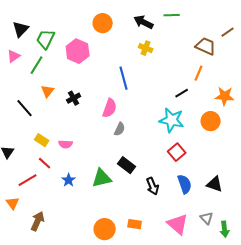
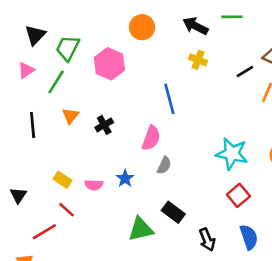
black line: (182, 93) -> (245, 72), moved
black line: (25, 108) -> (33, 125), moved, turned 36
blue star: (69, 180) -> (125, 178), moved

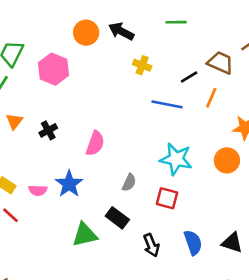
black arrow: (195, 26) -> (121, 31), moved
blue line: (169, 99) -> (167, 104), moved, turned -64
gray semicircle: (164, 165) -> (129, 183), moved
blue star: (125, 178) -> (69, 184), size x1.5
red square: (238, 195) -> (167, 198), moved, turned -35

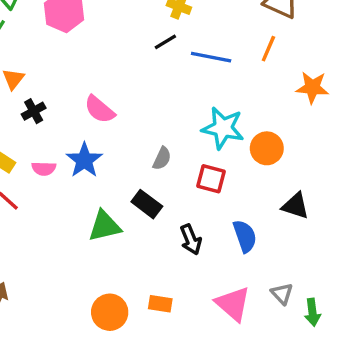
black line: (189, 77) -> (165, 42), moved
black cross: (48, 130) -> (34, 111), moved
pink semicircle: (95, 143) -> (100, 109), moved, turned 110
orange circle: (227, 160) -> (267, 148), moved
black triangle: (232, 243) -> (296, 206), moved

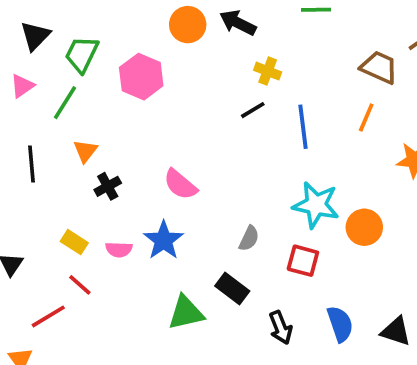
blue line: (211, 57) -> (303, 127), turned 72
black triangle: (296, 206) -> (396, 331), moved

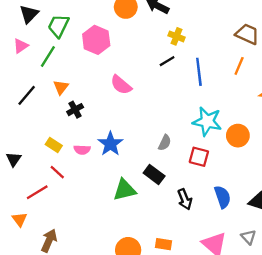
black line: (32, 164) -> (27, 95), turned 45
pink semicircle: (180, 184) -> (121, 85), moved

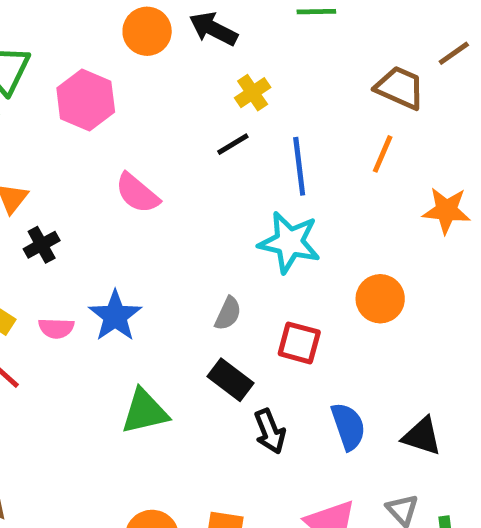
yellow cross: (176, 36) -> (253, 93), turned 35
cyan star: (207, 121) -> (289, 242), moved
black rectangle: (154, 175) -> (230, 380), moved

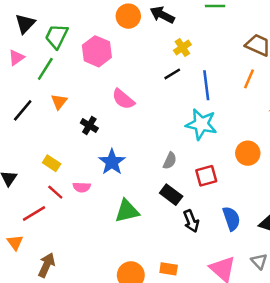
black cross: (42, 245) -> (89, 125), moved, turned -30
pink semicircle: (56, 328) -> (82, 187), moved
red square: (299, 343) -> (206, 176), turned -30

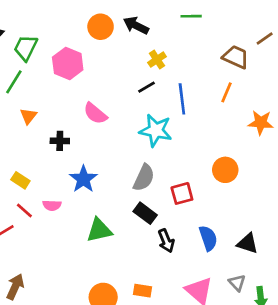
cyan star: (201, 124) -> (156, 130), moved
black cross: (89, 125) -> (60, 141), turned -30
gray semicircle: (170, 161) -> (144, 178), size x1.5

